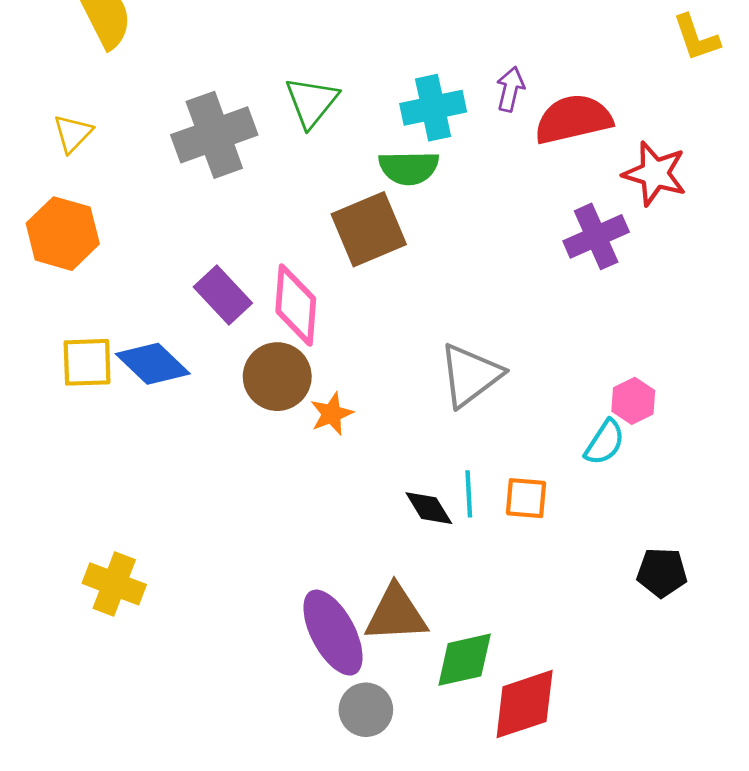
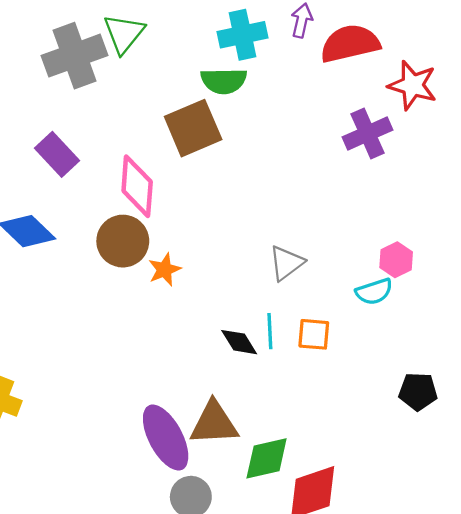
green triangle: (312, 102) -> (124, 34), moved
purple rectangle: (223, 295) -> (57, 154), moved
gray triangle: (470, 375) -> (286, 263), moved, size x0.7
cyan semicircle: (605, 442) -> (374, 292), turned 39

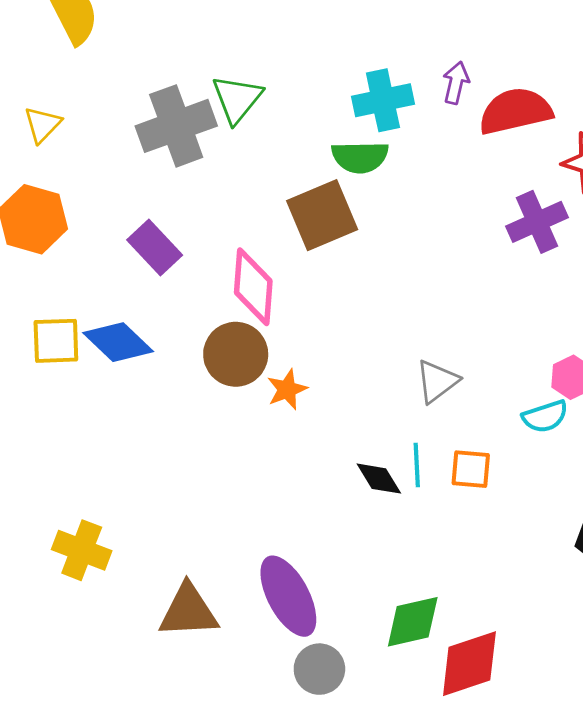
brown triangle: (214, 423) -> (188, 611), moved

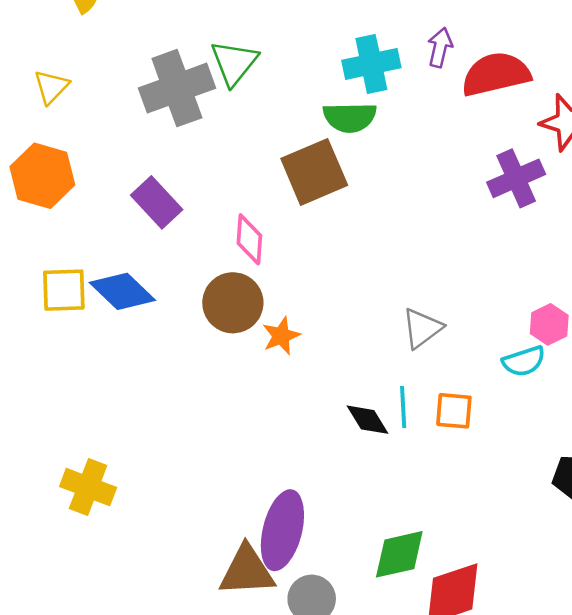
pink diamond: (253, 287) -> (249, 239), size x0.7
purple ellipse: (288, 596) -> (282, 530), turned 42
brown triangle: (188, 611) -> (247, 571), moved

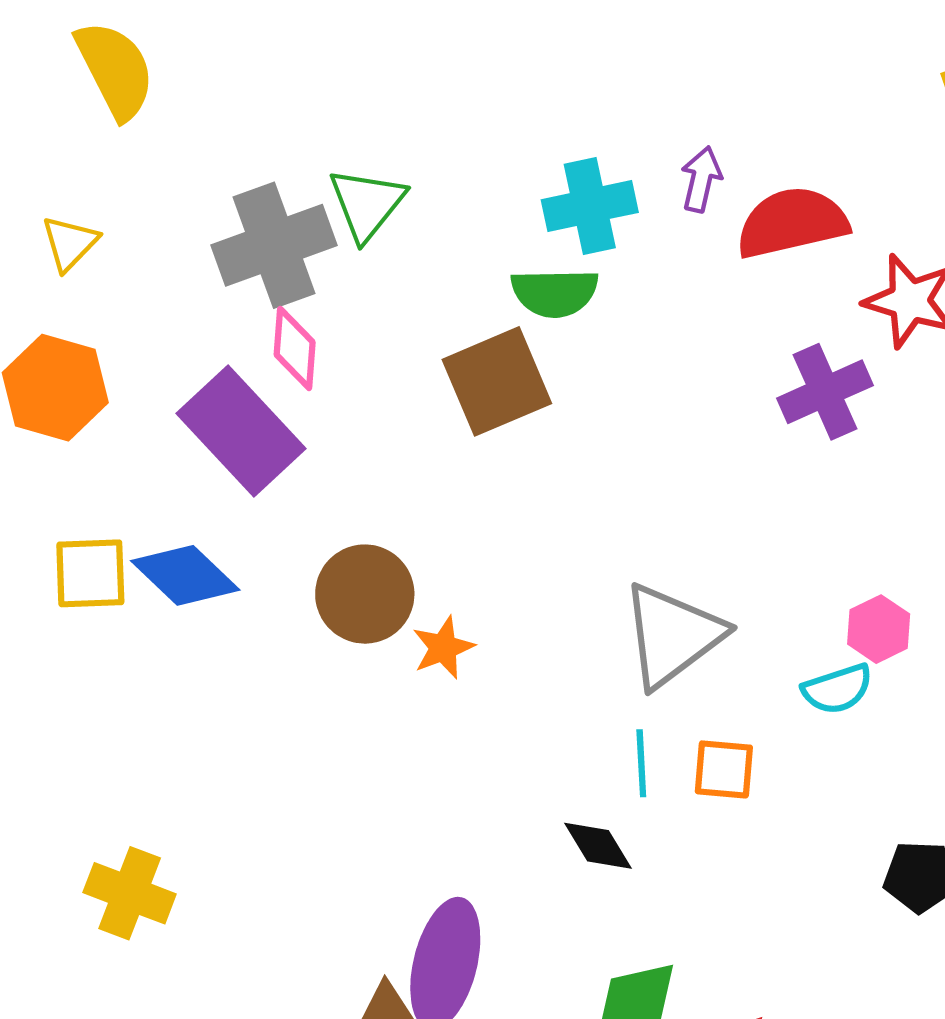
purple rectangle: (157, 202) -> (241, 431), size x1.5
pink diamond: (249, 239) -> (295, 348), moved
gray triangle: (422, 328) -> (672, 635), size x1.6
black diamond: (368, 420) -> (598, 846), moved

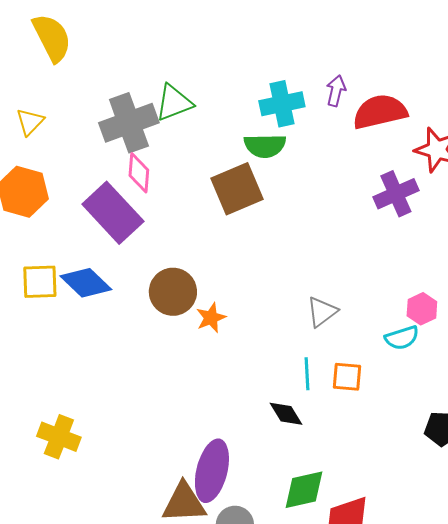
green triangle: (367, 204) -> (174, 103), turned 30
gray triangle: (672, 635) -> (322, 312), size x0.6

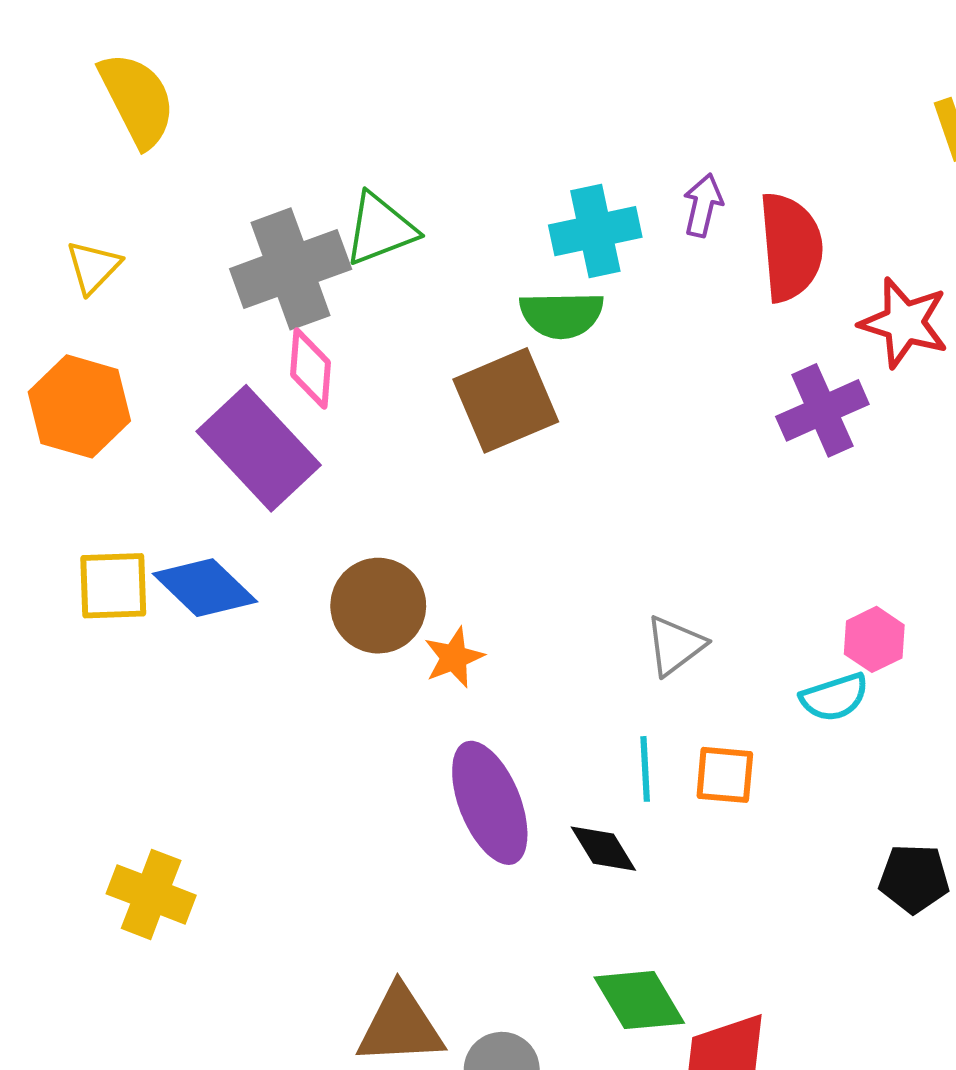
red semicircle: (380, 112) -> (791, 247), turned 98
purple ellipse: (212, 471) -> (490, 803), moved, turned -36
green diamond: (304, 490) -> (639, 1000), turned 72

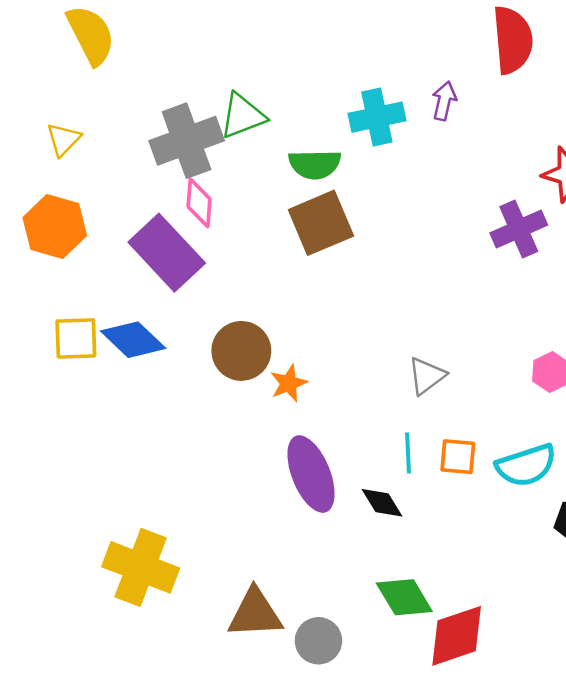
red semicircle: (791, 247) -> (513, 40), moved
green semicircle: (561, 315) -> (315, 164), moved
cyan semicircle: (834, 697) -> (526, 465), moved, size x1.4
yellow cross: (151, 894) -> (141, 567), moved, size x1.4

